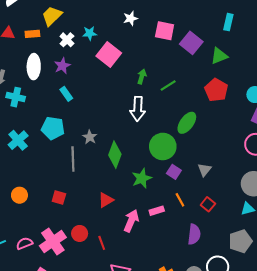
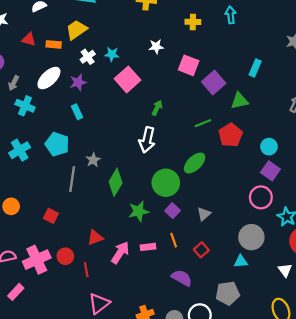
white ellipse: (34, 67) -> (49, 78), turned 35
green line: (168, 86) -> (203, 123), moved
red triangle: (106, 200) -> (95, 238), moved
purple semicircle: (194, 234) -> (182, 278), turned -78

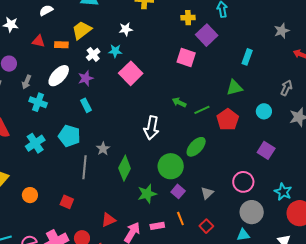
white star: (156, 47) -> (126, 29), moved
purple square: (214, 82) -> (207, 35), moved
green arrow: (157, 108) -> (179, 102), moved, turned -88
cyan circle: (269, 147) -> (264, 111), moved
pink circle: (261, 197) -> (243, 182), moved

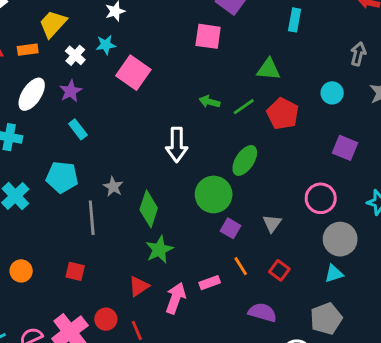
green triangle: (234, 88) -> (269, 69), moved, turned 30
green star: (147, 194) -> (159, 250), moved

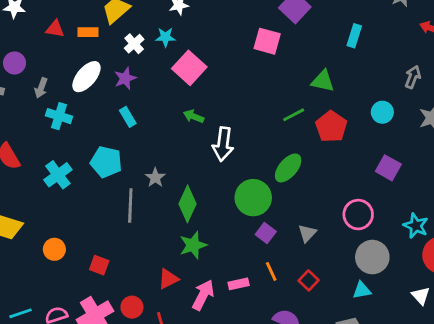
green arrow: (209, 102) -> (194, 116), moved
red square: (75, 271) -> (99, 265), moved

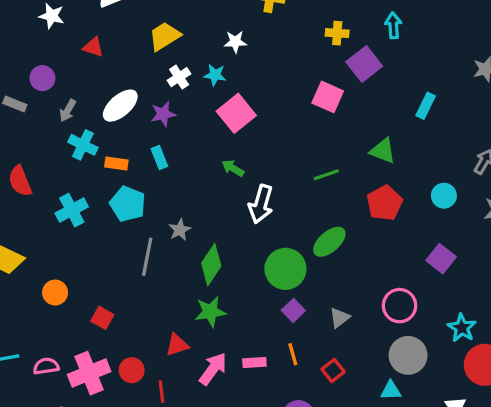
orange rectangle: (88, 32) -> (116, 164), moved
green line: (294, 115) -> (326, 175), moved

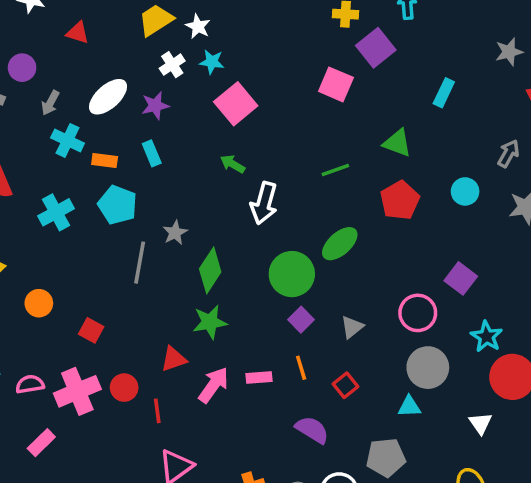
white star: (235, 42) -> (198, 26), moved, turned 30
purple square: (441, 259) -> (461, 278), moved

